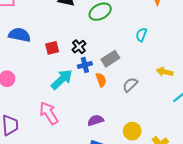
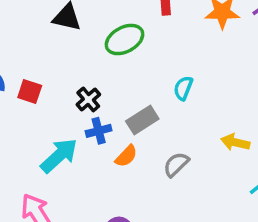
cyan semicircle: (141, 35) -> (183, 88), moved
red square: (52, 48) -> (30, 92), moved, turned 32
orange semicircle: (101, 80) -> (126, 156), turned 64

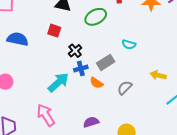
cyan semicircle: (183, 88) -> (129, 44), turned -96
red square: (30, 92) -> (54, 31), moved
orange semicircle: (126, 156) -> (96, 83), turned 80

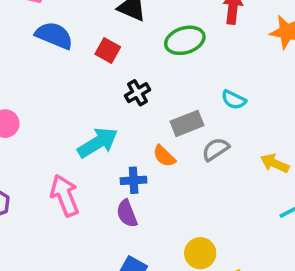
blue semicircle: (18, 39) -> (54, 35), moved
blue cross: (81, 68) -> (134, 180), moved
gray semicircle: (125, 88) -> (216, 149), moved
purple semicircle: (91, 122) -> (127, 214), moved, turned -105

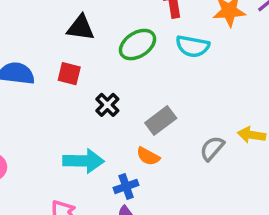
cyan semicircle: (234, 100) -> (193, 46), moved, size x1.4
cyan arrow: (98, 143) -> (83, 161), turned 48
gray semicircle: (216, 149) -> (212, 148), moved

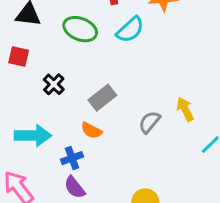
green ellipse: (138, 45) -> (80, 29), turned 56
cyan semicircle: (193, 46) -> (130, 30), turned -52
yellow arrow: (252, 135) -> (185, 109), turned 55

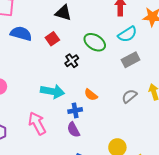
green ellipse: (80, 29) -> (95, 42), moved
red square: (19, 57) -> (52, 39), turned 32
gray rectangle: (102, 98) -> (131, 60), moved

